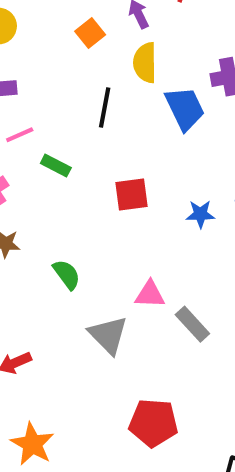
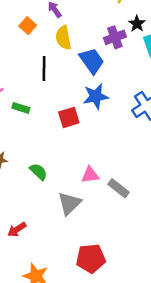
blue star: (200, 214) -> (96, 96), moved, size x1.5
gray triangle: (108, 335) -> (69, 203), turned 40
red pentagon: (153, 423) -> (91, 258), moved

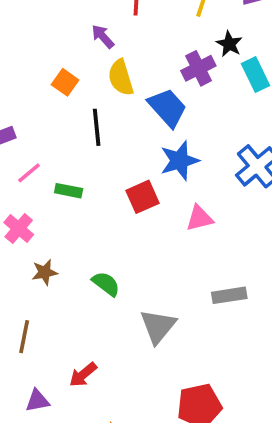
orange square: (28, 26) -> (65, 82), moved
pink triangle: (90, 175) -> (199, 218), moved
gray rectangle: (118, 188) -> (229, 295), turned -40

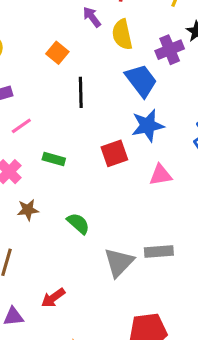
yellow semicircle: (121, 78) -> (122, 34), moved
green rectangle: (69, 191) -> (54, 159), moved
gray rectangle: (229, 295) -> (159, 251), moved

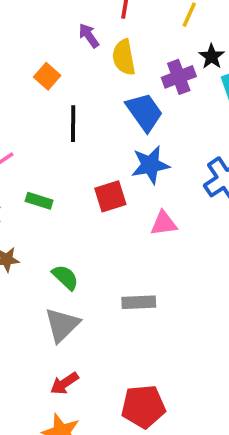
gray rectangle: (159, 251) -> (139, 302), moved
gray triangle: (119, 262) -> (62, 325), moved
red arrow: (53, 298) -> (64, 383), moved

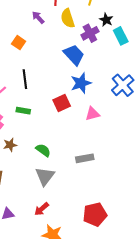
yellow semicircle: (124, 57) -> (68, 18), moved
black line: (73, 124) -> (25, 79), moved
red arrow: (64, 383) -> (42, 209), moved

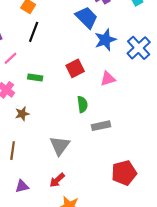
black line: (25, 79) -> (34, 32), moved, turned 30
blue star: (81, 83) -> (105, 40), moved
green semicircle: (43, 150) -> (82, 104), moved, turned 49
red pentagon: (95, 214) -> (124, 173), moved

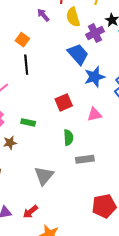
black line: (34, 32) -> (26, 65), turned -30
green rectangle: (35, 77) -> (28, 122), moved
red arrow: (57, 180) -> (30, 212), moved

